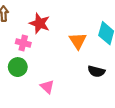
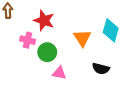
green circle: (18, 67) -> (47, 52), moved
pink triangle: (47, 87) -> (59, 73), moved, turned -32

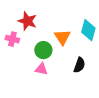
green circle: (47, 52) -> (43, 50), moved
black semicircle: (101, 69) -> (79, 65), turned -84

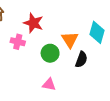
black semicircle: (79, 65) -> (81, 59), moved
pink triangle: (41, 69) -> (49, 85), moved

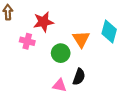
red star: (33, 23) -> (43, 22), turned -30
black semicircle: (81, 59) -> (79, 77), moved

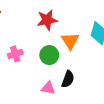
red star: (43, 22) -> (47, 20), moved
pink cross: (27, 41) -> (15, 54), moved, turned -32

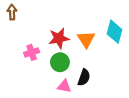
red star: (47, 20) -> (59, 38), moved
green circle: (49, 55) -> (60, 62), moved

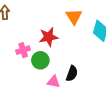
orange triangle: (86, 39) -> (74, 17), moved
green circle: (60, 62) -> (40, 60), moved

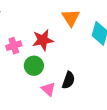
pink cross: (23, 50) -> (14, 46), moved
pink triangle: (54, 82) -> (48, 89), turned 32

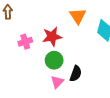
green circle: (34, 66) -> (54, 60), moved
pink triangle: (48, 89) -> (57, 82), turned 32

